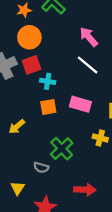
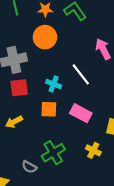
red square: (32, 65) -> (19, 88), moved
white line: (88, 65) -> (81, 74), moved

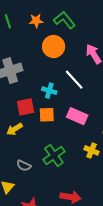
orange circle: (45, 37) -> (54, 46), moved
red square: (19, 88) -> (26, 107), moved
gray semicircle: (29, 167) -> (24, 166), moved

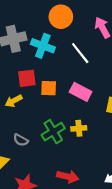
cyan cross: (49, 91) -> (43, 46), moved, size x1.5
yellow cross: (92, 150) -> (79, 128), moved, turned -32

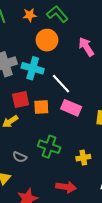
white line: (80, 53) -> (61, 84), moved
yellow cross: (79, 128) -> (83, 158), moved
green cross: (53, 132) -> (49, 147), turned -35

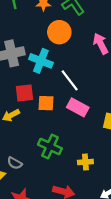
gray semicircle: (20, 157) -> (15, 163), moved

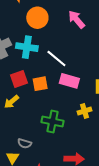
yellow cross: (85, 162) -> (85, 111), moved

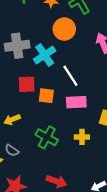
cyan cross: (27, 47) -> (45, 55), turned 30
pink rectangle: (69, 81) -> (76, 102), turned -36
yellow arrow: (11, 102) -> (12, 120), moved

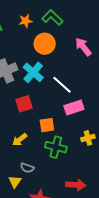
orange square: (46, 96) -> (47, 125), moved

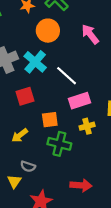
yellow cross: (88, 138) -> (87, 126), moved

